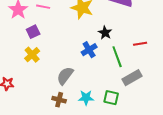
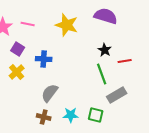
purple square: (33, 32) -> (18, 49), turned -32
black star: (105, 33) -> (105, 50), moved
blue cross: (89, 50) -> (44, 59), moved, turned 35

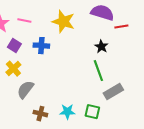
blue cross: (44, 59) -> (41, 46), moved
red line: (125, 61) -> (121, 27), moved
gray semicircle: (50, 93) -> (25, 90), moved

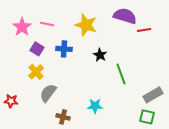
black star: (101, 47) -> (100, 55), moved
gray rectangle: (113, 92) -> (153, 95), moved
cyan star: (67, 112) -> (95, 106), moved
green square: (92, 112) -> (147, 117), moved

